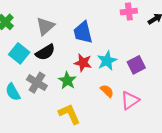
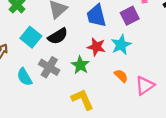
purple square: (136, 65) -> (130, 16), moved

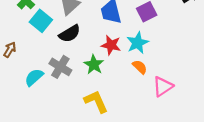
cyan square: (31, 37) -> (41, 21), moved
orange semicircle: (121, 76) -> (140, 67), moved
cyan semicircle: (24, 77) -> (34, 77), turned 78

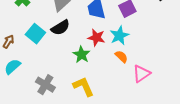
cyan square: (41, 21) -> (35, 34), moved
gray cross: (60, 67) -> (45, 85), moved
cyan semicircle: (34, 77) -> (12, 67), moved

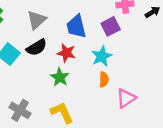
red star: (96, 38) -> (66, 53), moved
orange semicircle: (121, 57) -> (104, 79), turned 48

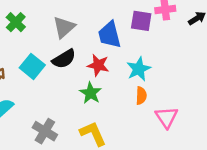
purple square: (111, 26) -> (141, 21), moved, turned 36
pink triangle: (126, 98) -> (167, 117), turned -30

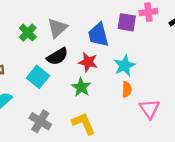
green cross: (16, 22) -> (28, 33), moved
cyan square: (32, 66) -> (38, 77), moved

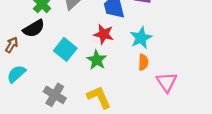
black semicircle: (57, 56) -> (34, 28), moved
cyan square: (38, 77) -> (65, 49), moved

